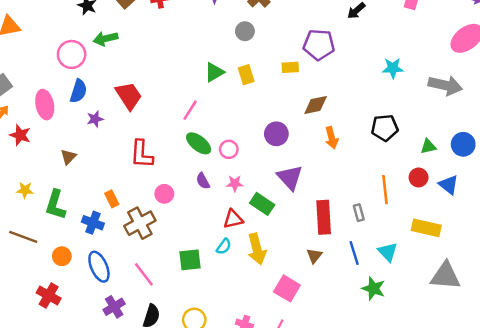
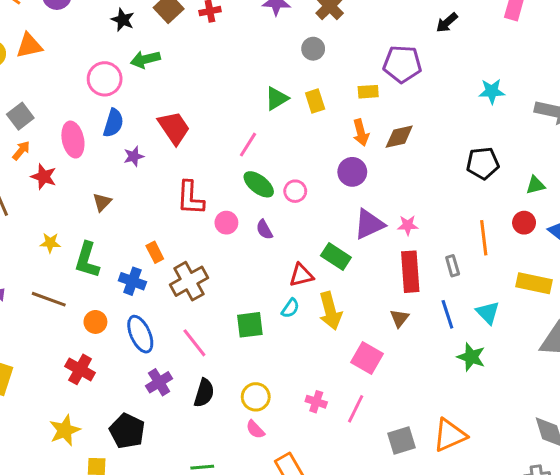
orange arrow: (332, 138) -> (361, 133), moved
purple triangle: (290, 177) -> (369, 224), turned 48
pink star: (235, 183) -> (408, 225), moved
pink circle: (164, 194) -> (226, 223), moved

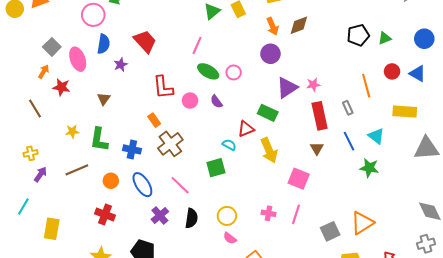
gray square: (20, 116) -> (52, 47), moved
green triangle: (535, 185) -> (385, 38), moved
orange rectangle: (155, 252) -> (154, 120), moved
brown line: (49, 299) -> (77, 170), turned -35
cyan semicircle: (290, 308) -> (229, 145), moved, turned -88

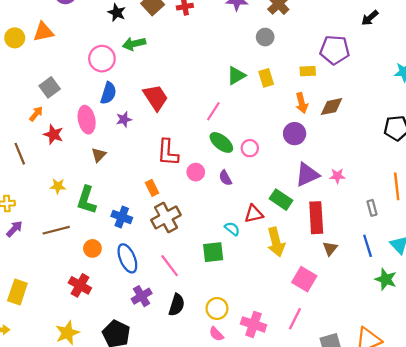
pink ellipse: (78, 59) -> (87, 120), moved
red rectangle: (320, 116) -> (316, 218), moved
pink cross: (268, 213) -> (254, 324), moved, size x1.5

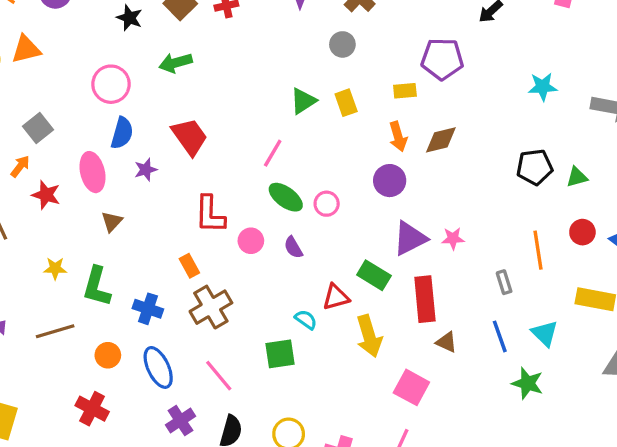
green arrow: (134, 44) -> (176, 63), moved
brown triangle: (330, 248) -> (446, 342), turned -42

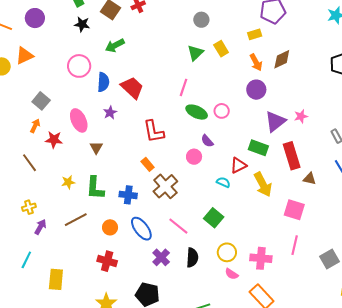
gray circle: (342, 44) -> (201, 20), moved
blue semicircle: (122, 133) -> (103, 82), moved
pink circle: (251, 241) -> (194, 157), moved
green square: (280, 354) -> (214, 218), moved, turned -30

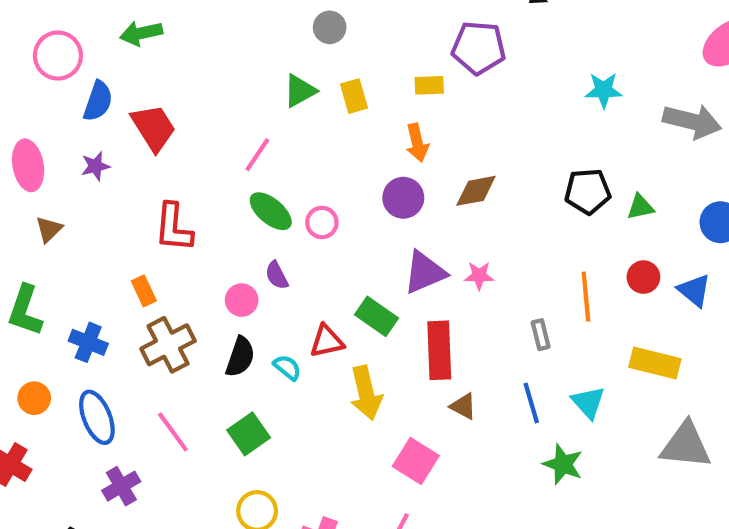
brown diamond: (282, 59) -> (476, 191), moved
black semicircle: (192, 258) -> (240, 357), moved

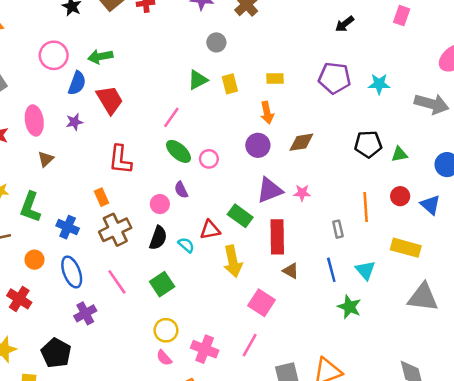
green arrow: (141, 33) -> (100, 57), moved
purple pentagon: (479, 48) -> (335, 78), moved

